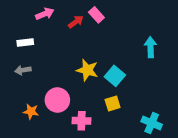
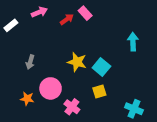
white rectangle: (25, 43) -> (11, 25), moved, turned -32
gray arrow: (23, 70) -> (30, 62), moved, turned -64
pink cross: (82, 121) -> (72, 107), turned 35

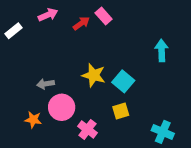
gray arrow: (30, 62) -> (46, 84), moved, turned 64

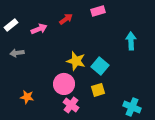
pink arrow: (48, 15) -> (39, 29), moved
pink rectangle: (104, 16) -> (98, 11), moved, turned -64
gray arrow: (46, 84) -> (17, 53), moved
pink circle: (62, 107) -> (64, 84), moved

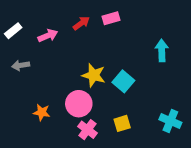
pink rectangle: (98, 11) -> (111, 18), moved
yellow square: (98, 90) -> (122, 123), moved
orange star: (27, 97) -> (42, 112), moved
cyan cross: (132, 107) -> (170, 121), moved

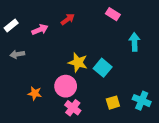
pink rectangle: (111, 18) -> (113, 14), moved, turned 48
yellow square: (122, 123) -> (113, 103), moved

